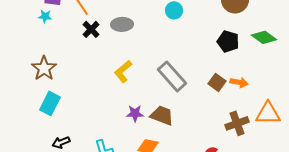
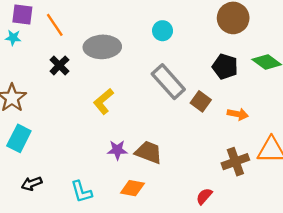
gray ellipse: (122, 24) -> (102, 47), size x1.4
black cross: (91, 29) -> (59, 65), moved
gray rectangle: (172, 76) -> (168, 82), moved
brown square: (217, 82) -> (201, 101), moved

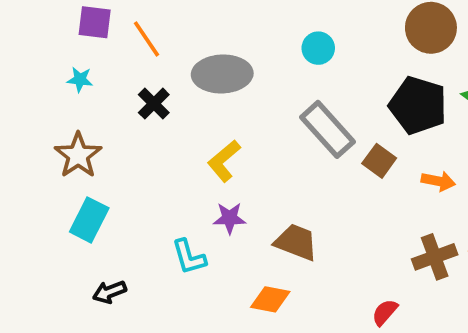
cyan star: (13, 38) -> (80, 80), moved
black pentagon: (225, 67) -> (418, 105), size x1.4
purple star: (117, 150) -> (230, 218), moved
cyan L-shape: (81, 192) -> (189, 257), moved

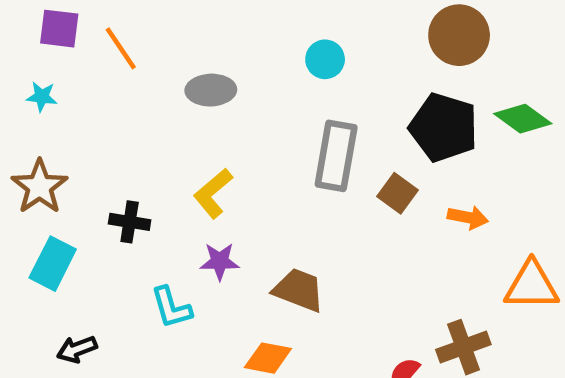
gray ellipse: (222, 74) -> (211, 90), size x0.7
black cross: (154, 104) -> (130, 222), moved, turned -36
gray rectangle: (327, 129) -> (336, 156), turned 52
brown cross: (435, 257) -> (463, 347), moved

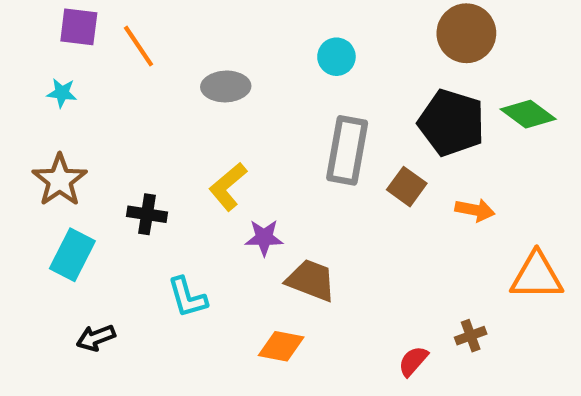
purple star: (220, 261) -> (264, 238), moved
brown cross: (463, 347) -> (471, 336), size x0.6

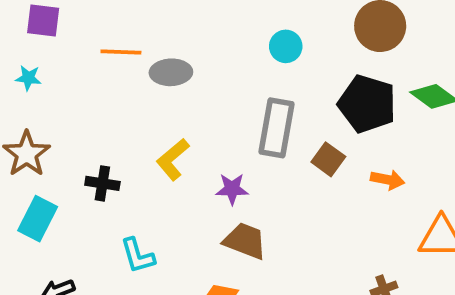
orange line: (138, 46) -> (121, 52), moved, turned -54
cyan circle: (336, 57) -> (286, 46), moved
purple star: (264, 238) -> (232, 189), moved

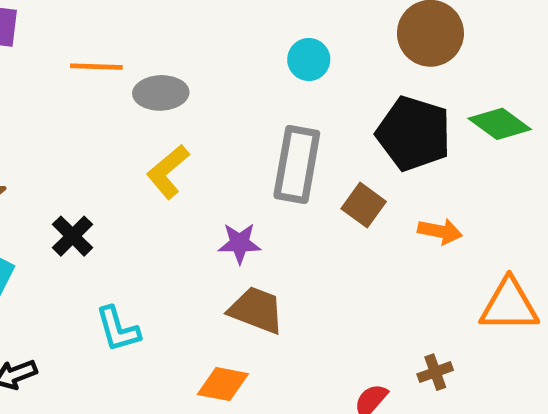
yellow L-shape: (173, 159) -> (168, 172), moved
black cross: (102, 183) -> (73, 236), turned 36

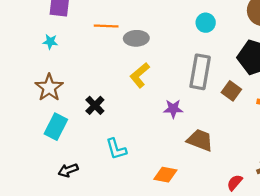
brown trapezoid: (256, 310) -> (200, 140), moved

